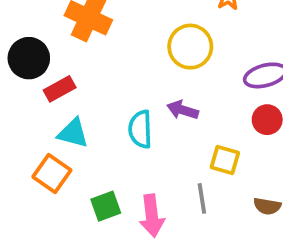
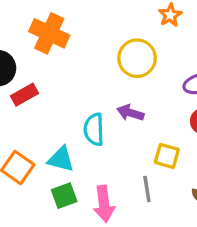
cyan triangle: (73, 133) -> (61, 159), moved

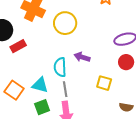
yellow circle: (137, 58) -> (65, 23), moved
gray line: (147, 189) -> (65, 89), moved

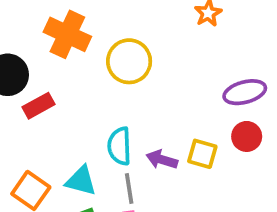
purple arrow: (82, 57) -> (162, 160), moved
yellow square: (104, 83) -> (202, 154), moved

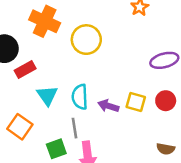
red circle: (247, 136) -> (166, 101), moved
cyan triangle: (81, 181) -> (47, 95), moved, turned 40
gray line: (129, 189) -> (75, 128), moved

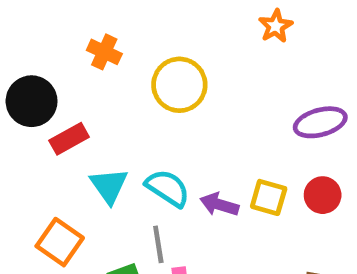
orange cross: (45, 21) -> (104, 52), size x0.6
cyan semicircle: (80, 97) -> (168, 188), turned 125

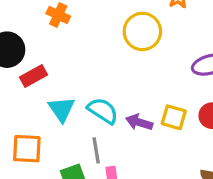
yellow circle: (179, 85) -> (142, 31), moved
orange square: (60, 242) -> (27, 149), turned -32

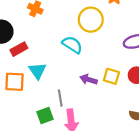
cyan semicircle: (103, 111) -> (72, 45), moved
orange square: (27, 149) -> (15, 82), moved

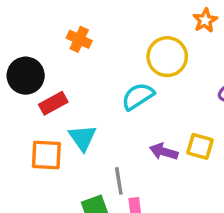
cyan semicircle: (72, 45) -> (138, 96), turned -66

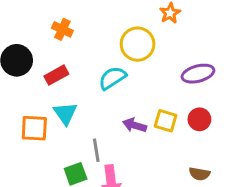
red rectangle: (53, 103) -> (56, 75), moved

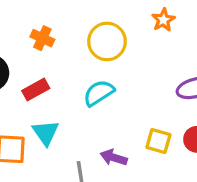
yellow circle: (138, 44) -> (107, 41), moved
purple arrow: (135, 125) -> (114, 158), moved

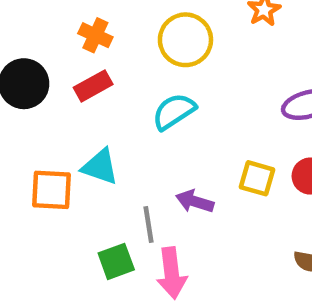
red rectangle: (36, 90) -> (93, 86), moved
cyan triangle: (46, 133) -> (100, 167), turned -36

